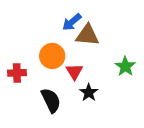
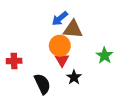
orange circle: (52, 56) -> (60, 46), moved

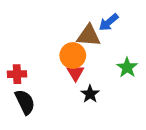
blue arrow: (60, 18) -> (109, 22), moved
black semicircle: (42, 84) -> (25, 102), moved

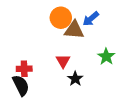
orange circle: (73, 55) -> (61, 18), moved
red cross: (17, 74) -> (24, 69), moved

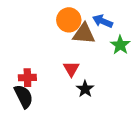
blue arrow: (91, 19) -> (103, 21), turned 63
green star: (106, 57) -> (120, 45), moved

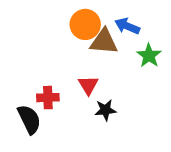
red cross: (27, 78) -> (48, 98), moved
black star: (85, 89) -> (105, 110), turned 30

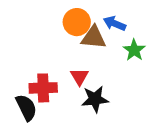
red cross: (48, 98) -> (43, 88), size x1.4
black star: (105, 110) -> (95, 99), size x1.4

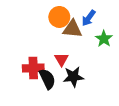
blue arrow: (115, 23) -> (89, 18), turned -77
black semicircle: (26, 107) -> (47, 79), moved

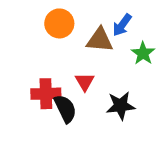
orange circle: (59, 17) -> (59, 23), moved
black star: (73, 77) -> (121, 106), moved

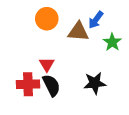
red triangle: (85, 82) -> (47, 64), moved
red cross: (46, 94) -> (28, 84), moved

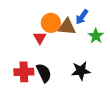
orange circle: (47, 19) -> (51, 23), moved
red triangle: (47, 64) -> (40, 38), moved

